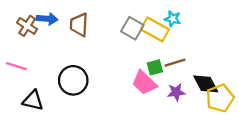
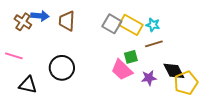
cyan star: (173, 19) -> (153, 25), moved
brown line: (175, 63) -> (154, 44), moved

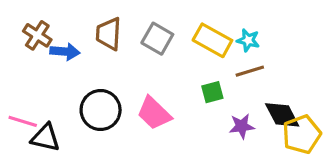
blue arrow: (40, 16) -> (65, 52), moved
gray square: (112, 24) -> (157, 39), moved
pink line: (14, 56) -> (23, 121), moved
pink trapezoid: (122, 70) -> (154, 113), moved

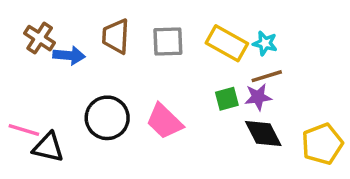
gray square: (157, 39) -> (168, 42), turned -32
black diamond: (282, 115) -> (263, 133), moved
purple star: (242, 126) -> (258, 97), moved

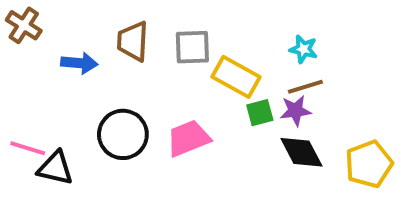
brown cross: (40, 38) -> (24, 25), moved
yellow rectangle: (227, 43) -> (236, 77), moved
pink trapezoid: (164, 121) -> (188, 138), turned 114

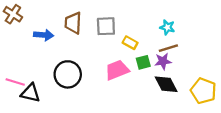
yellow rectangle: (236, 77) -> (130, 43), size x0.6
pink trapezoid: (188, 138) -> (117, 70), moved
yellow pentagon: (369, 164) -> (203, 91), turned -30

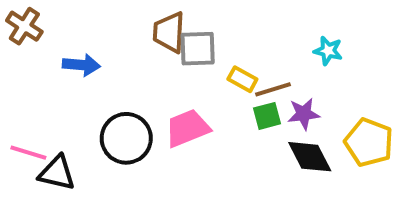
brown trapezoid: (73, 23) -> (169, 32), moved
cyan star: (167, 27) -> (328, 51), moved
brown line: (168, 48) -> (273, 89), moved
pink trapezoid: (117, 70) -> (187, 128), moved
yellow pentagon: (203, 91) -> (369, 142), moved

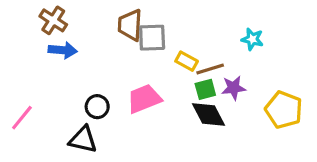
brown cross: (24, 26) -> (53, 20), moved
black circle: (126, 138) -> (97, 107), size x0.6
pink line: (28, 153) -> (22, 118), turned -68
black diamond: (310, 157) -> (208, 114), moved
black triangle: (57, 173) -> (83, 140), moved

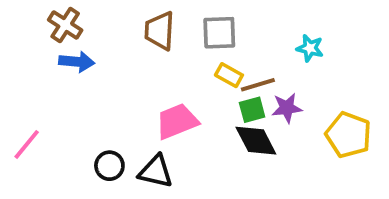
gray square: (152, 38) -> (219, 33), moved
black circle: (97, 107) -> (109, 166), moved
black triangle: (83, 140) -> (156, 171), moved

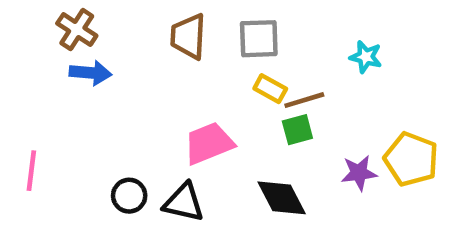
purple star: (287, 108) -> (359, 173), moved
black diamond: (256, 141) -> (282, 198), moved
pink line: (27, 144) -> (31, 171), turned -32

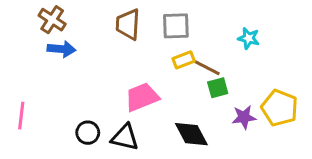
yellow rectangle: (270, 89) -> (184, 60), turned -50
brown line: (304, 100) -> (207, 68), turned 44
green square: (297, 130) -> (218, 88), moved

